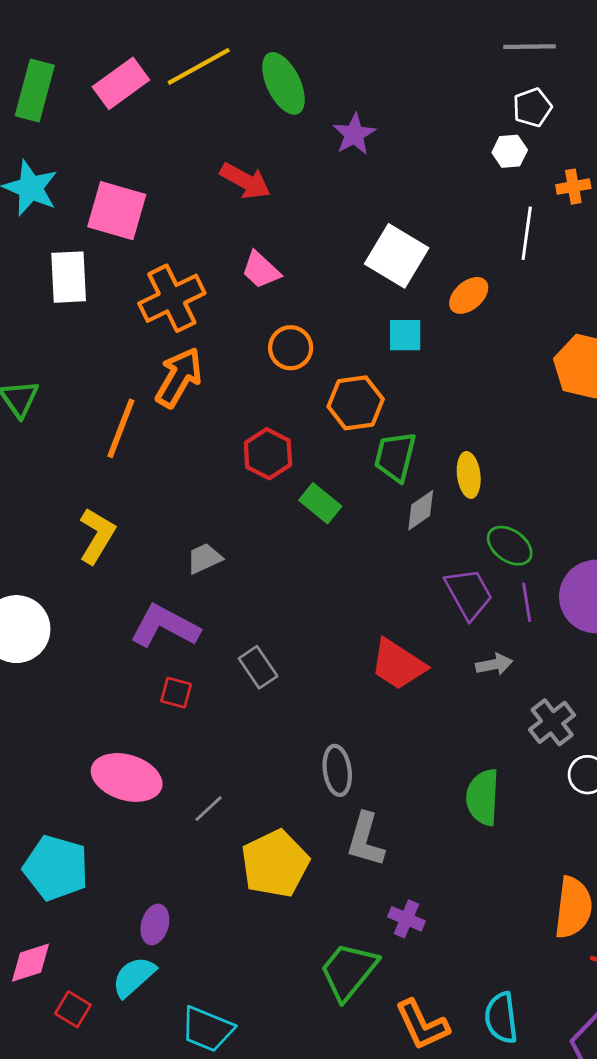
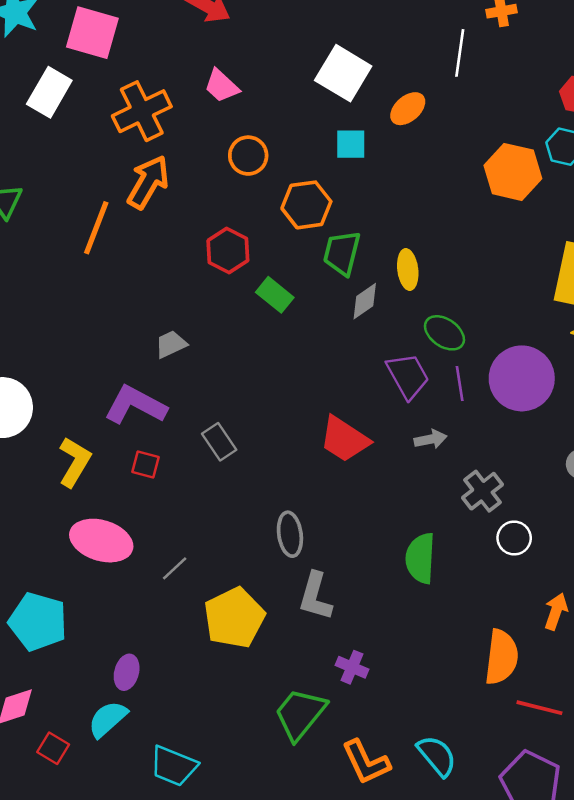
white rectangle: (69, 277) -> (49, 92), turned 33
yellow L-shape: (97, 536) -> (75, 462), moved
cyan semicircle: (501, 1018) -> (437, 756), turned 147

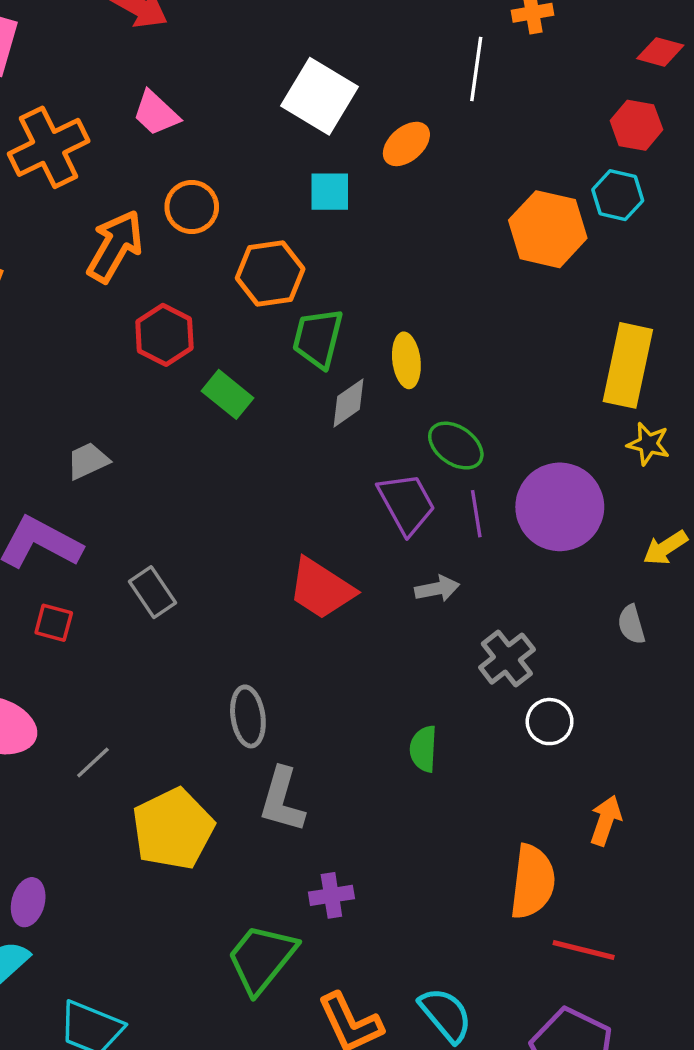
orange arrow: (148, 182) -> (115, 246), moved
green semicircle: (420, 558) -> (423, 749), size x0.7
purple cross: (352, 667) -> (331, 895), turned -32

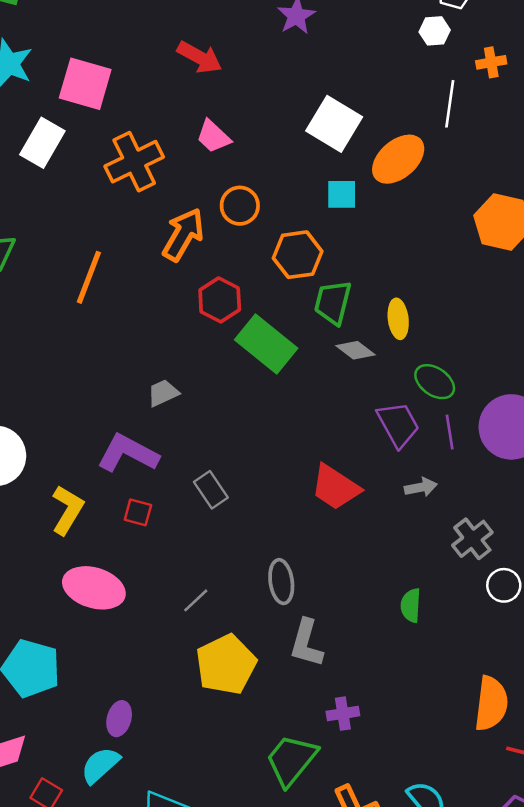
orange ellipse: (406, 144) -> (398, 159), size x1.5
green rectangle: (228, 394) -> (266, 344), size x1.6
gray diamond: (348, 403) -> (355, 350), turned 72
gray line: (93, 762) -> (196, 600), moved

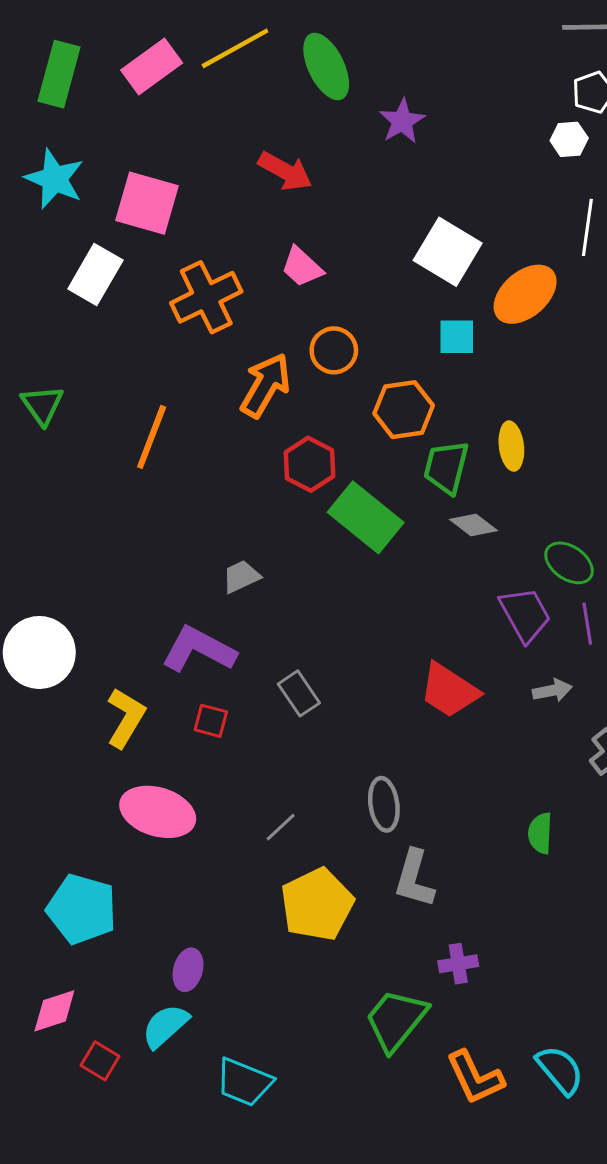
yellow ellipse: (398, 319) -> (511, 446), moved

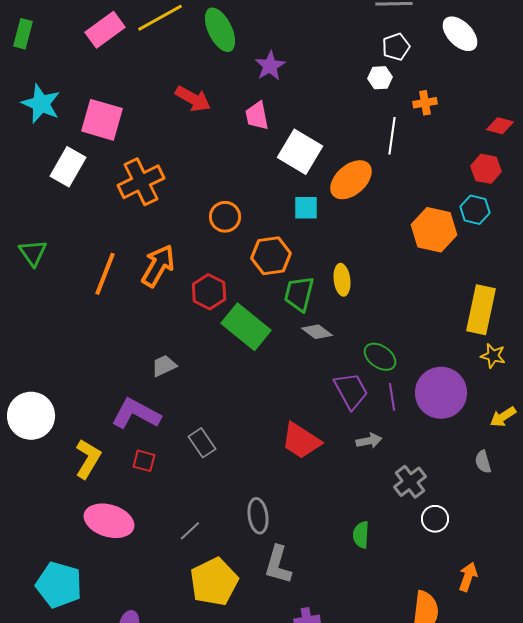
green rectangle: (59, 74) -> (23, 34), moved, size x0.7
pink trapezoid: (302, 267) -> (257, 116), moved, turned 36
orange arrow: (265, 385) -> (158, 266), moved

